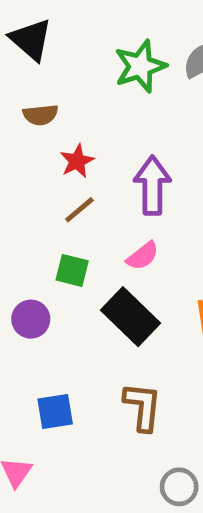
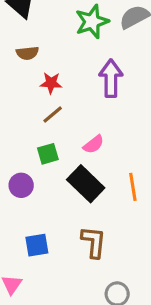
red star: (77, 161) -> (51, 83), turned 30
purple arrow: (152, 185) -> (111, 78), moved
green square: (72, 270) -> (48, 154), turned -30

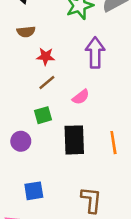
pink semicircle: (94, 144) -> (81, 97), moved
black rectangle: (86, 184) -> (74, 140), turned 44
brown L-shape: (94, 242) -> (91, 200), moved

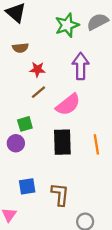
pink semicircle: (81, 97) -> (68, 105), size x1.6
green square: (43, 115) -> (25, 124), moved
brown L-shape: (91, 200) -> (60, 194), moved

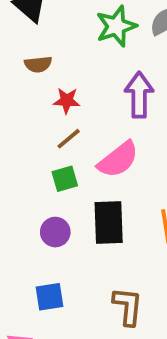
green square: (25, 124) -> (65, 179), moved
purple circle: (16, 143) -> (55, 232), moved
brown L-shape: (60, 194) -> (128, 306), moved

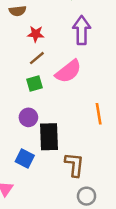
black rectangle: (109, 223) -> (49, 137), moved
blue square: (50, 297) -> (25, 159), turned 36

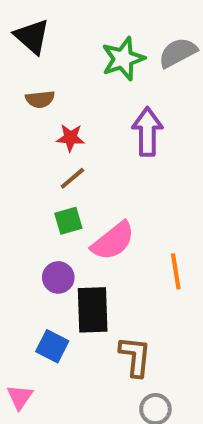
pink semicircle: (68, 71) -> (113, 241), moved

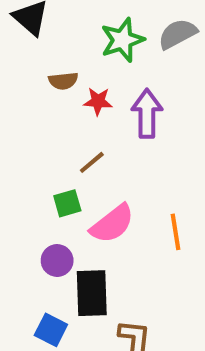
brown semicircle: (40, 99) -> (63, 81), moved
red star: (70, 138) -> (98, 101), moved
brown line: (72, 178) -> (92, 162), moved
orange line: (176, 271) -> (176, 232), moved

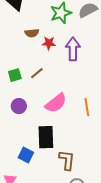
brown line: (92, 162) -> (37, 73), moved
green square: (67, 203) -> (15, 75), moved
purple circle: (57, 260) -> (19, 106), moved

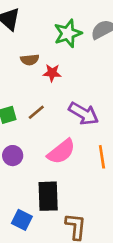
purple arrow: (73, 49) -> (84, 114), moved, turned 120

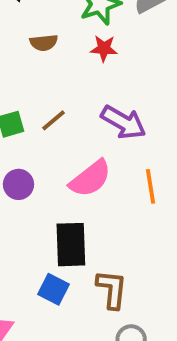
red star: (52, 73) -> (104, 48), moved
blue square: (22, 220) -> (53, 289), moved

